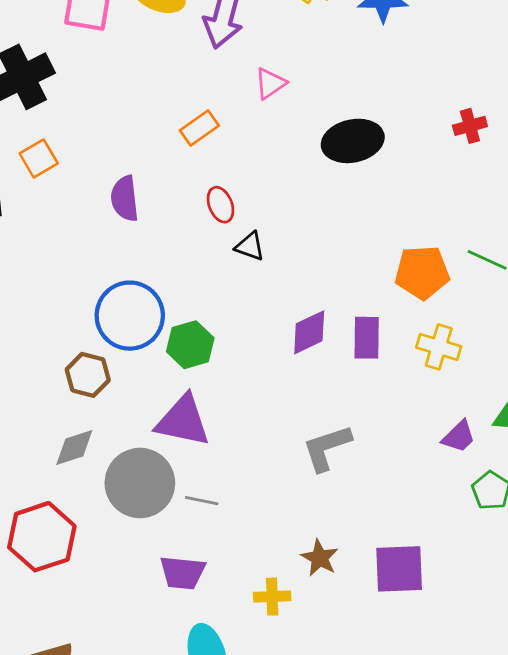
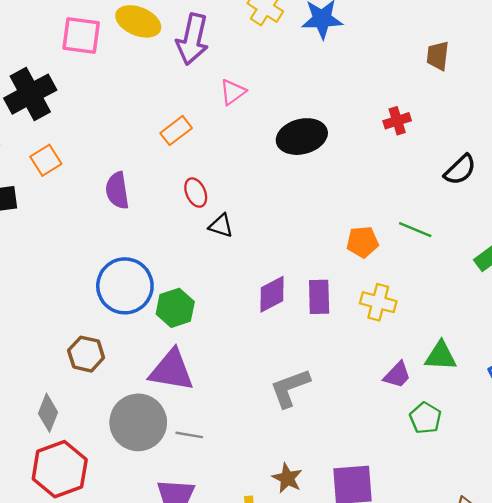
orange pentagon: (422, 272) -> (362, 242), size x0.7
brown hexagon: (88, 375) -> (86, 354), moved
gray diamond: (74, 447) -> (48, 413), moved, turned -48

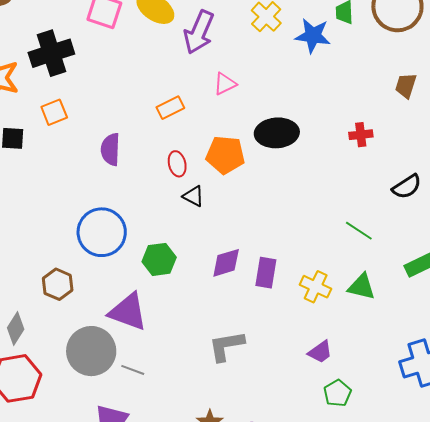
orange pentagon: (362, 242) -> (225, 155), moved, size x1.4
green hexagon: (175, 308) -> (159, 259), moved
green triangle: (441, 356) -> (362, 287), moved

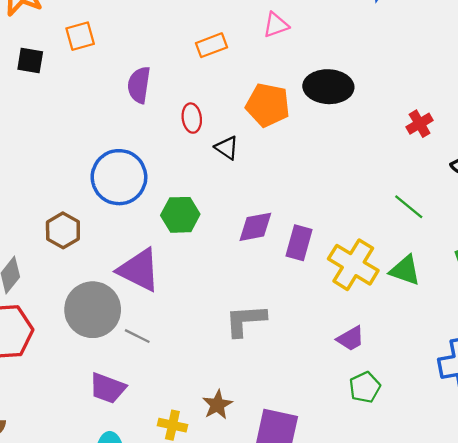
red cross: (361, 135) -> (420, 124), moved, turned -30
red ellipse: (177, 164) -> (192, 118), moved
yellow cross: (316, 287) -> (353, 265), size x1.4

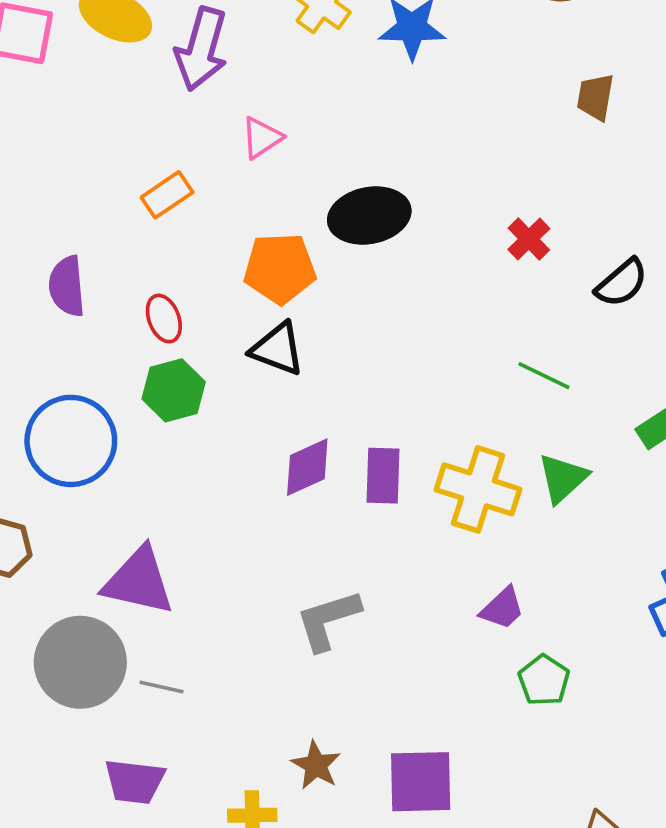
black triangle: (227, 148) -> (277, 349), moved, size x1.4
green hexagon: (180, 215) -> (174, 390), moved
green triangle: (405, 270) -> (563, 478), turned -48

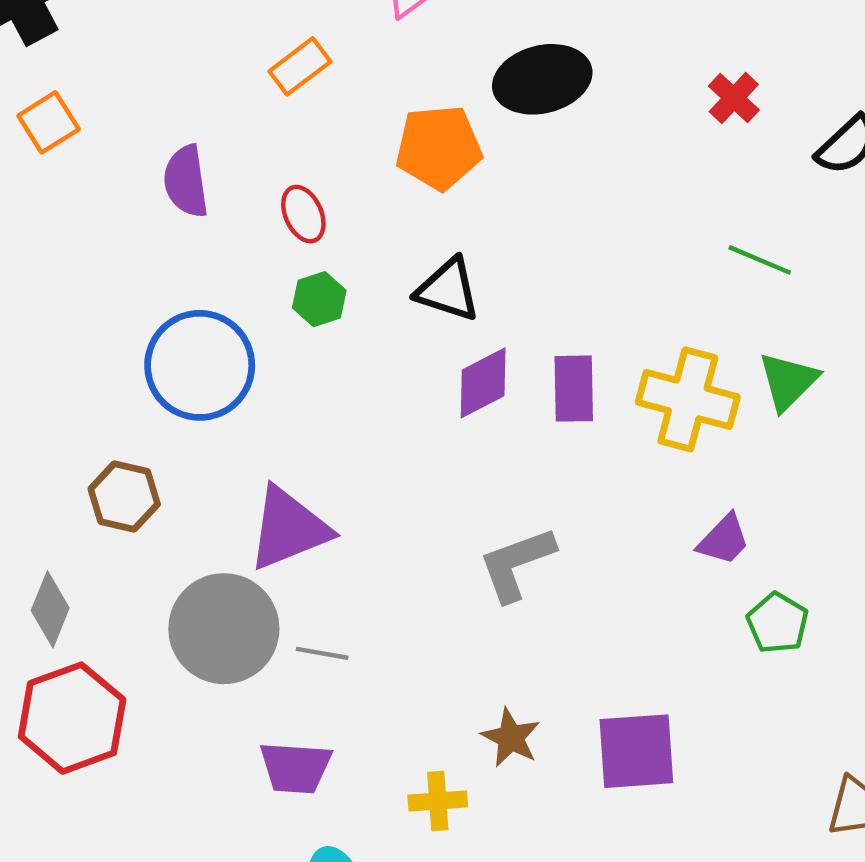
black triangle: (277, 349) -> (448, 290), moved
green hexagon: (174, 390) -> (319, 299), size x0.7
purple triangle: (139, 581) -> (289, 528), turned -32

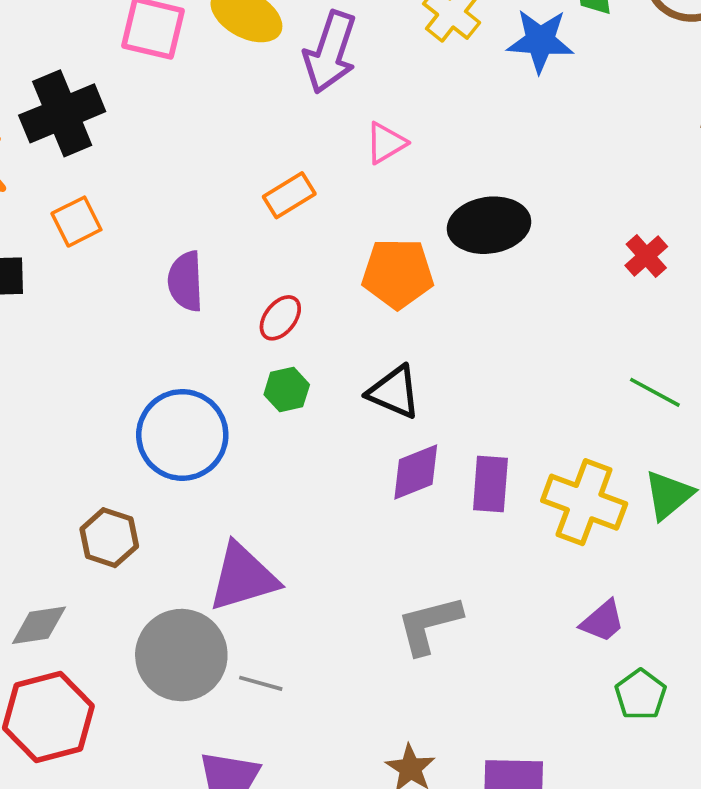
red ellipse: (303, 214) -> (280, 318), turned 57
gray diamond: (50, 609) -> (39, 625), turned 54

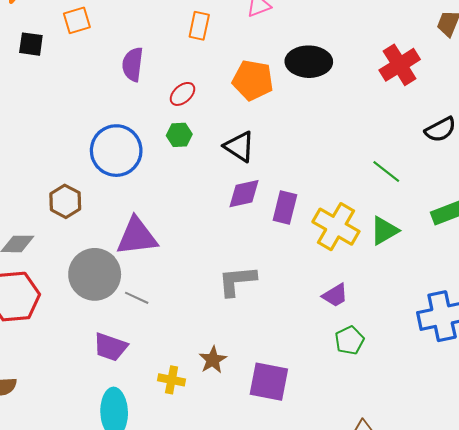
orange rectangle: (289, 195) -> (199, 26), turned -56
red cross: (646, 256) -> (400, 65), moved, size x1.6

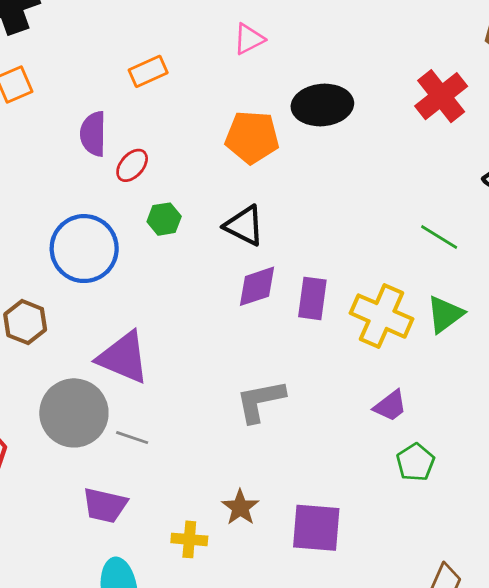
orange rectangle: (199, 26) -> (148, 71), moved, turned 60
red ellipse: (183, 94) -> (132, 165), moved
purple triangle: (137, 236) -> (123, 357), turned 36

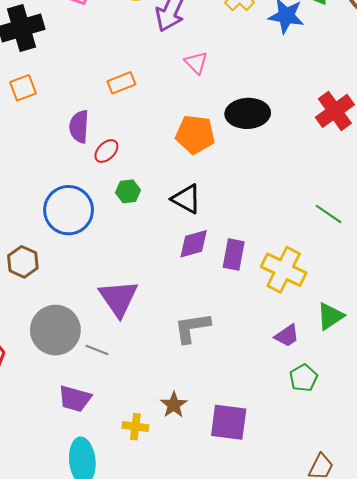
pink triangle: (249, 39) -> (196, 63), turned -50
green triangle: (445, 314) -> (330, 316), moved
purple triangle: (123, 357) -> (118, 298), moved, turned 30

